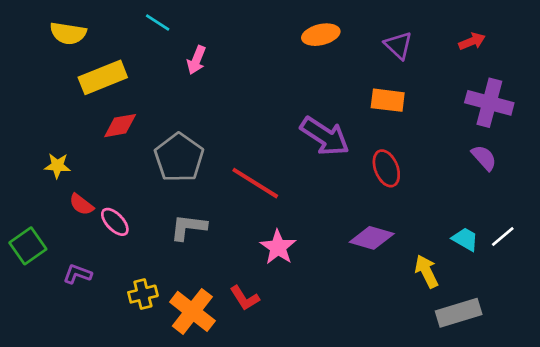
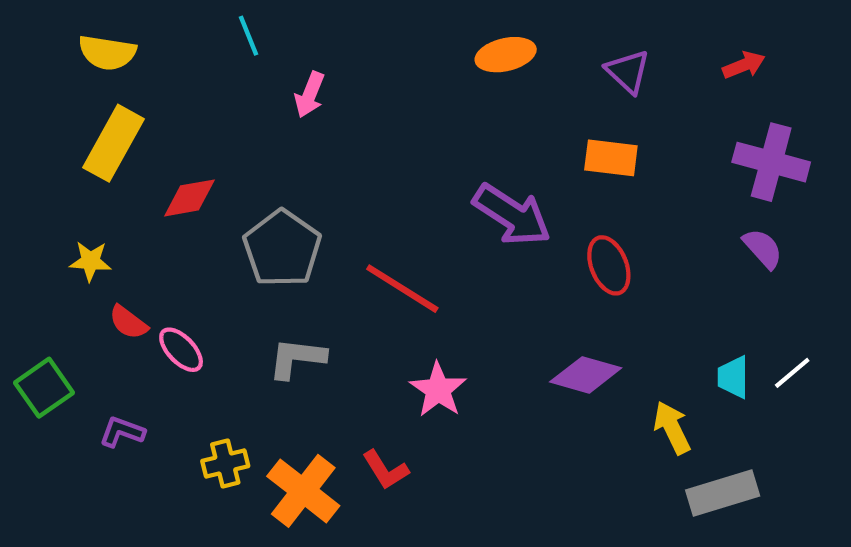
cyan line: (158, 23) -> (248, 36), turned 35
yellow rectangle: (103, 77) -> (114, 143), moved, turned -39
cyan trapezoid: (465, 239) -> (733, 377), turned -120

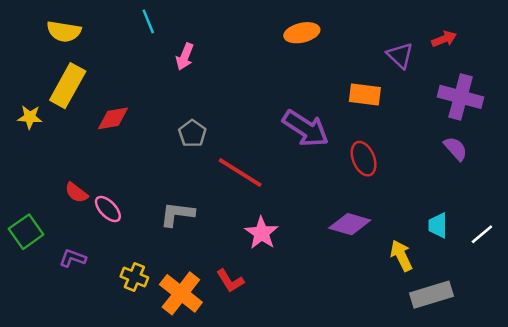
purple triangle: (628, 71) -> (400, 55), moved
gray pentagon: (282, 249) -> (192, 133), moved, size x0.6
yellow star: (90, 261) -> (30, 117), moved
white line: (792, 373) -> (482, 234), moved
yellow cross: (225, 464) -> (134, 277), turned 36

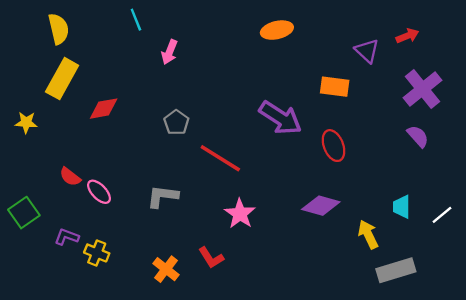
yellow semicircle: (64, 31) -> (59, 29), turned -112
purple cross: (461, 97) -> (422, 89), turned 36
yellow star: (30, 117) -> (26, 122), moved
yellow cross: (134, 277) -> (97, 253), moved
orange cross: (181, 293) -> (166, 269), size x0.7

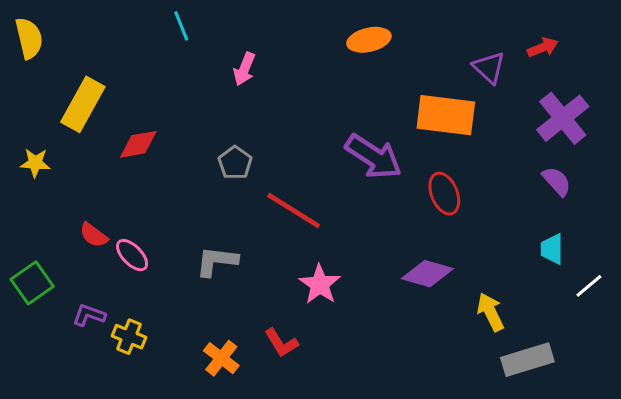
yellow semicircle: (59, 29) -> (29, 38), moved
pink arrow: (169, 52) -> (244, 69), moved
orange rectangle: (335, 87) -> (446, 115), size x1.5
cyan trapezoid: (402, 207) -> (552, 249), moved

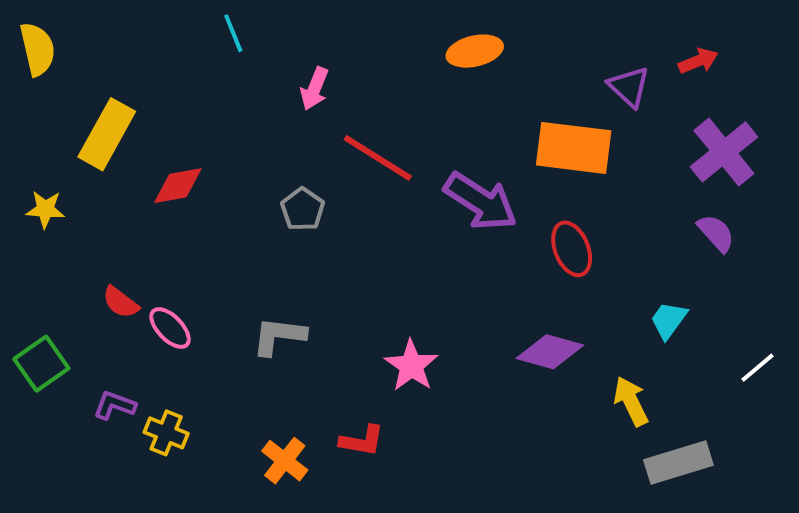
red line: (294, 210) -> (378, 158), moved
cyan trapezoid: (552, 249) -> (669, 320), moved, turned 36
red L-shape: (281, 343) -> (362, 441), turned -48

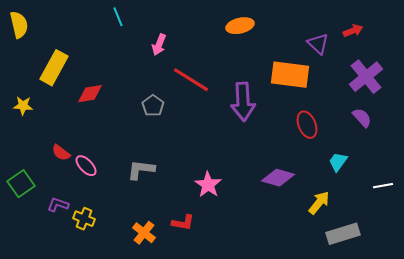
purple arrow: (481, 201) -> (243, 102), turned 54
red ellipse: (572, 249) -> (307, 125), moved
white line: (758, 368) -> (383, 186), turned 30
yellow arrow: (631, 401) -> (319, 203), turned 65

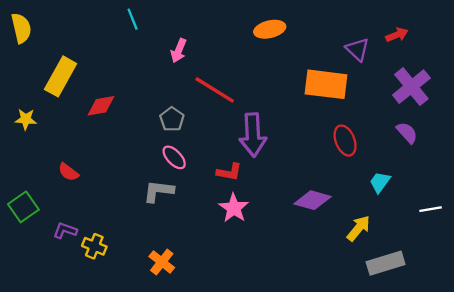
purple arrow: (243, 102) -> (253, 135), moved
pink ellipse: (86, 166) -> (174, 157), moved
red L-shape: (183, 223) -> (229, 172), moved

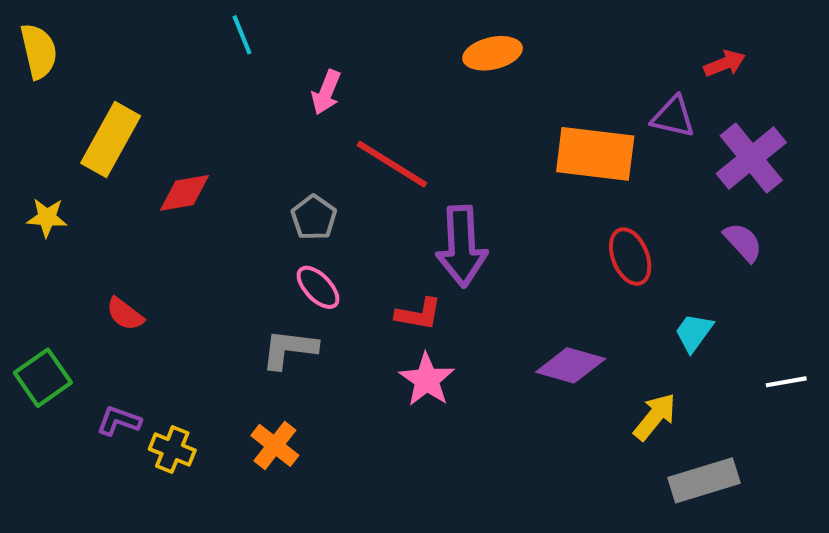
purple triangle: (357, 49) -> (673, 117), moved, turned -30
orange cross: (162, 262) -> (275, 445), moved

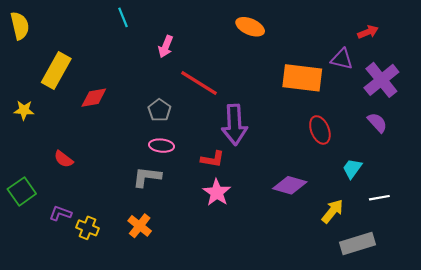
orange ellipse: (493, 53) -> (250, 27), turned 36
pink ellipse: (318, 287) -> (162, 146), turned -40
white line: (786, 382) -> (379, 198), moved

